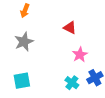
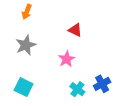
pink star: (80, 55) -> (67, 59), moved
cyan square: (22, 81) -> (24, 87), turned 36

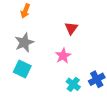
red triangle: (75, 30) -> (71, 28), turned 40
cyan square: (24, 87) -> (22, 69), moved

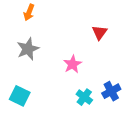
red triangle: (71, 28) -> (100, 32), moved
cyan square: (22, 69) -> (20, 96), moved

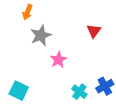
gray star: (28, 49) -> (41, 35), moved
pink star: (73, 64) -> (58, 60), moved

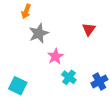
cyan cross: (79, 92) -> (69, 77), moved

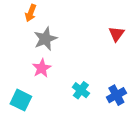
red triangle: (89, 29) -> (116, 34), moved
pink star: (55, 56) -> (42, 68), moved

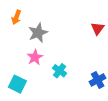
orange arrow: (31, 13) -> (16, 17), moved
cyan cross: (81, 90) -> (60, 71), moved

